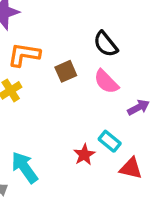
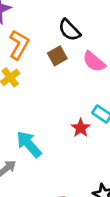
black semicircle: (106, 44) -> (69, 30), moved
orange L-shape: (24, 55) -> (19, 45), turned 116

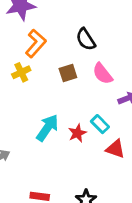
brown square: (57, 56) -> (68, 73), moved
cyan arrow: (29, 144) -> (47, 128), moved, turned 64

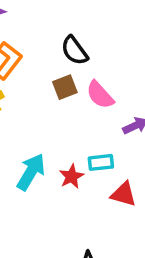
brown square: (68, 73) -> (65, 87), moved
cyan rectangle: (100, 124) -> (101, 162), turned -48

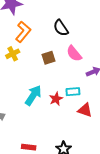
brown square: (65, 87) -> (48, 58), moved

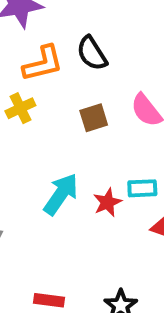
black semicircle: (61, 28) -> (92, 53), moved
orange L-shape: (23, 32) -> (43, 64), turned 35

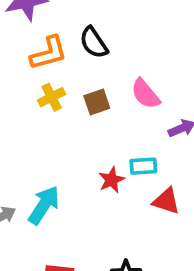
yellow cross: (20, 108) -> (52, 97), moved
cyan arrow: (61, 194) -> (44, 205), moved

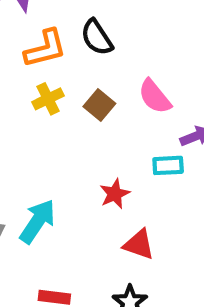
brown square: (97, 102) -> (99, 105), turned -32
cyan rectangle: (143, 166) -> (168, 165), moved
red triangle: (166, 201) -> (139, 244), moved

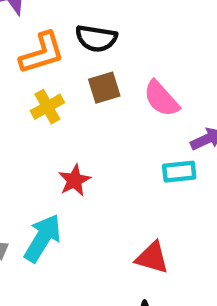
black semicircle: (97, 37) -> (96, 38), turned -45
brown square: (99, 105) -> (104, 88), moved, turned 36
red star: (115, 194) -> (74, 180), moved

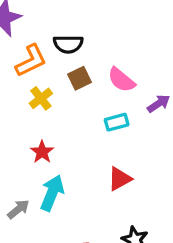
cyan rectangle: (179, 172) -> (117, 122), moved
red star: (74, 180) -> (42, 152), moved
red triangle: (152, 258) -> (120, 179), moved, turned -36

